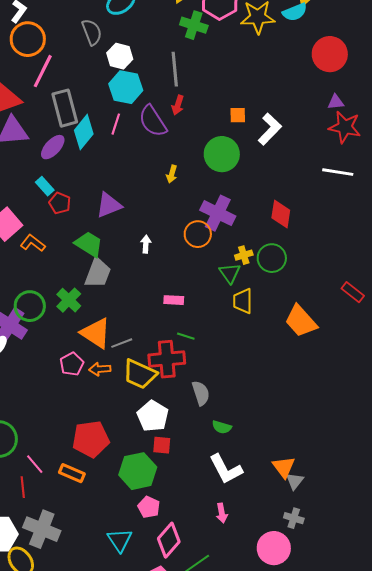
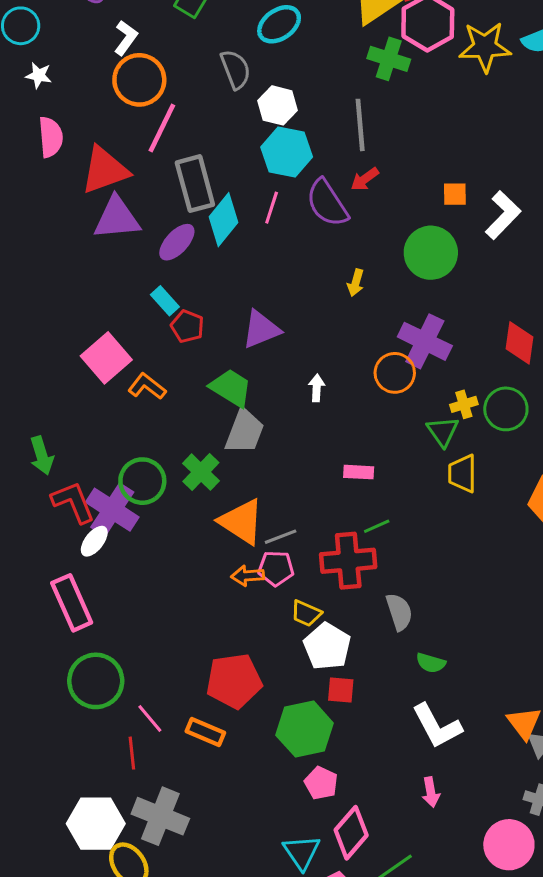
red arrow: (178, 105) -> (365, 179), turned 36
green line: (186, 336) -> (377, 526), turned -42
pink pentagon: (72, 364) -> (276, 568), moved, turned 30
yellow trapezoid: (140, 374) -> (306, 613), moved, size x0.6
cyan triangle: (120, 540) -> (302, 852), moved

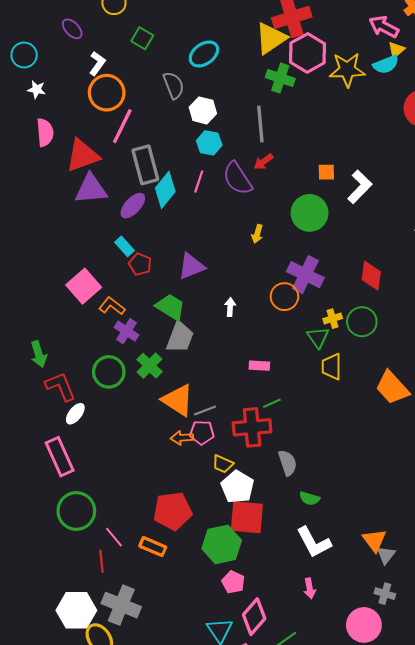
cyan hexagon: (287, 152) -> (209, 143), size x0.7
purple cross: (112, 510) -> (127, 331), moved, size x0.7
red square: (341, 690) -> (247, 517), size x1.8

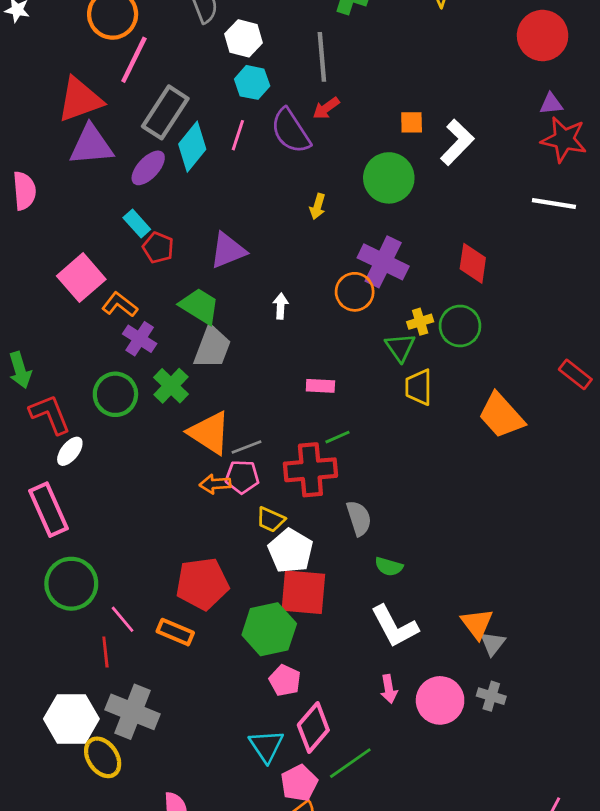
pink semicircle: (45, 132) -> (24, 191), moved
gray rectangle: (145, 165) -> (165, 112), turned 48
pink circle: (364, 625) -> (440, 700), moved

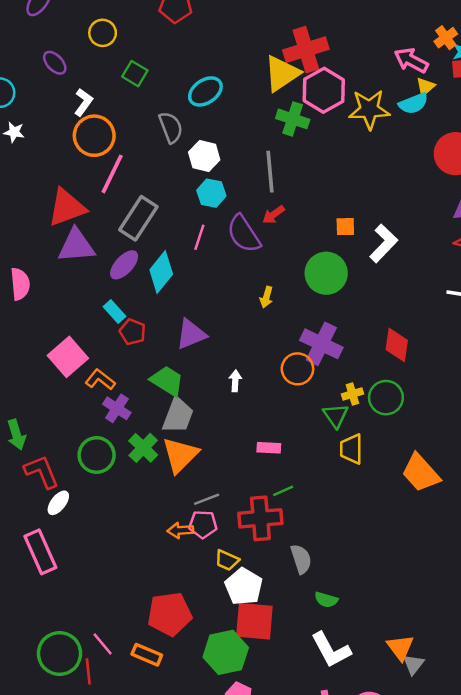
cyan diamond: (192, 147) -> (161, 272), moved
orange triangle: (209, 433) -> (180, 455), moved, turned 42
green circle: (71, 584) -> (60, 653), moved

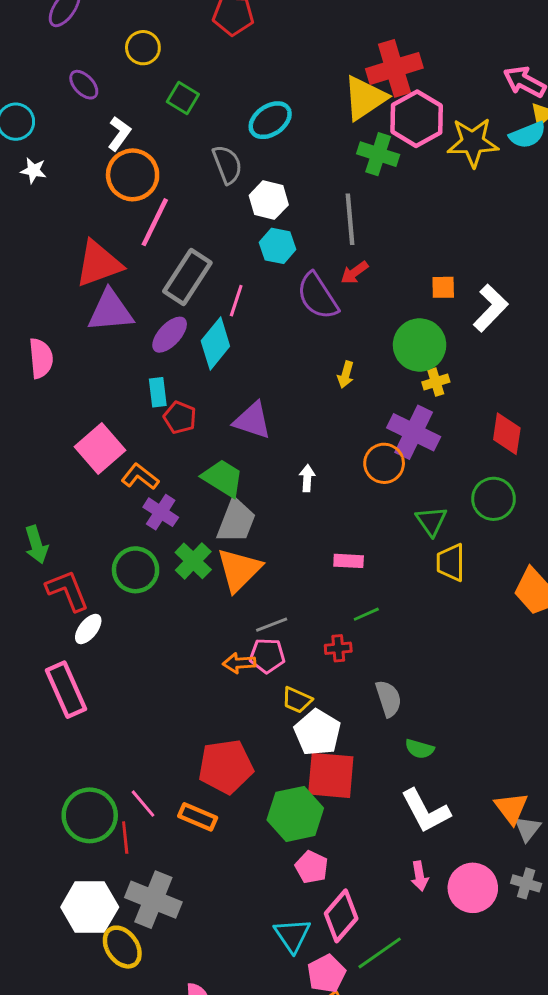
pink line: (199, 237) -> (236, 301), moved
cyan rectangle: (115, 311) -> (158, 392), turned 35
purple triangle: (191, 334) -> (252, 420), turned 40
yellow cross: (352, 394) -> (436, 382), moved
red cross: (260, 518) -> (338, 648), size x0.5

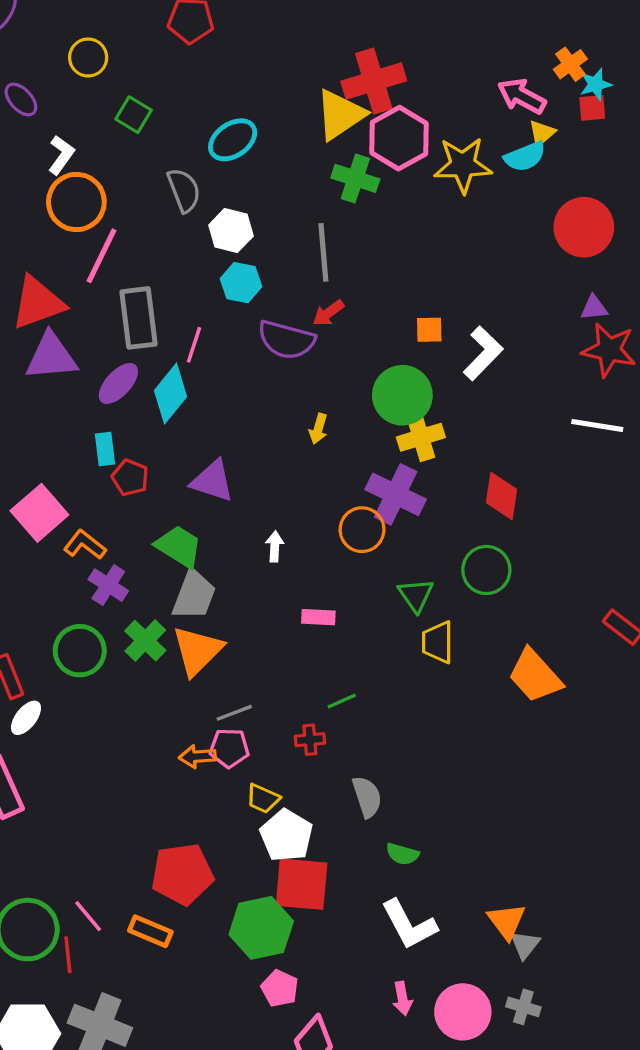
gray rectangle: (187, 277) -> (139, 318), turned -40
purple semicircle: (317, 296) -> (286, 340), turned -42
yellow cross: (436, 382) -> (421, 437), size x1.5
pink rectangle: (349, 561) -> (318, 617), moved

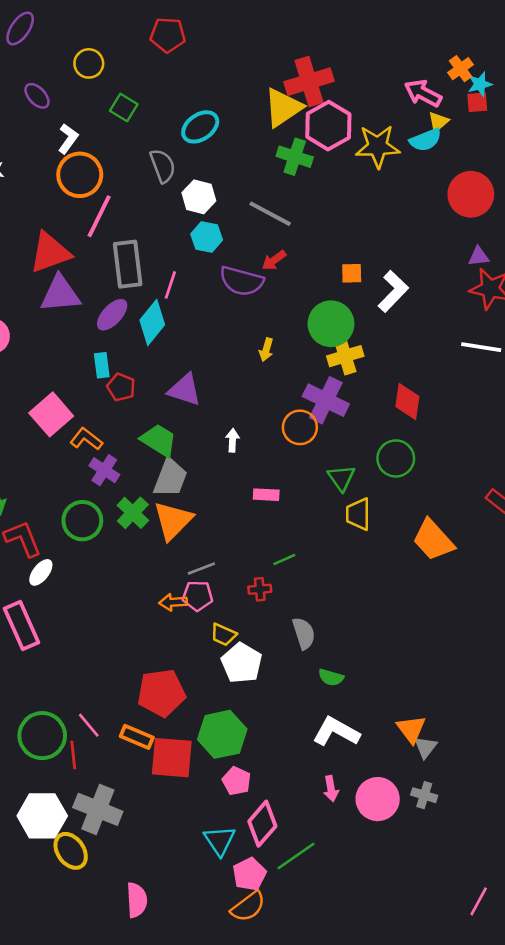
gray line: (323, 252) -> (270, 214), turned -57
red square: (302, 884) -> (172, 758), moved
white L-shape: (409, 925) -> (336, 732), turned 147

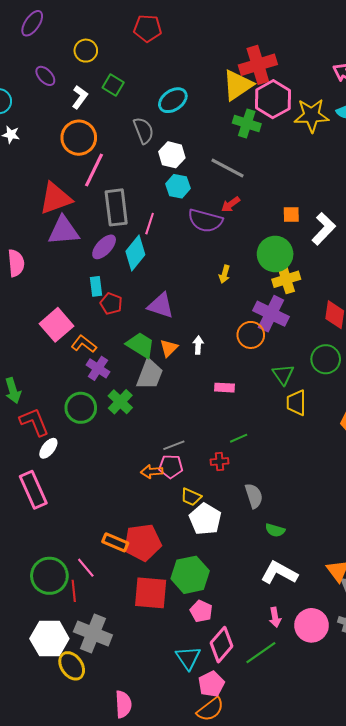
white L-shape: (68, 139) -> (80, 97), moved
orange triangle: (173, 521) -> (169, 348), moved, size x0.6
orange rectangle: (137, 737) -> (115, 542), moved
green line: (296, 856) -> (261, 653), moved

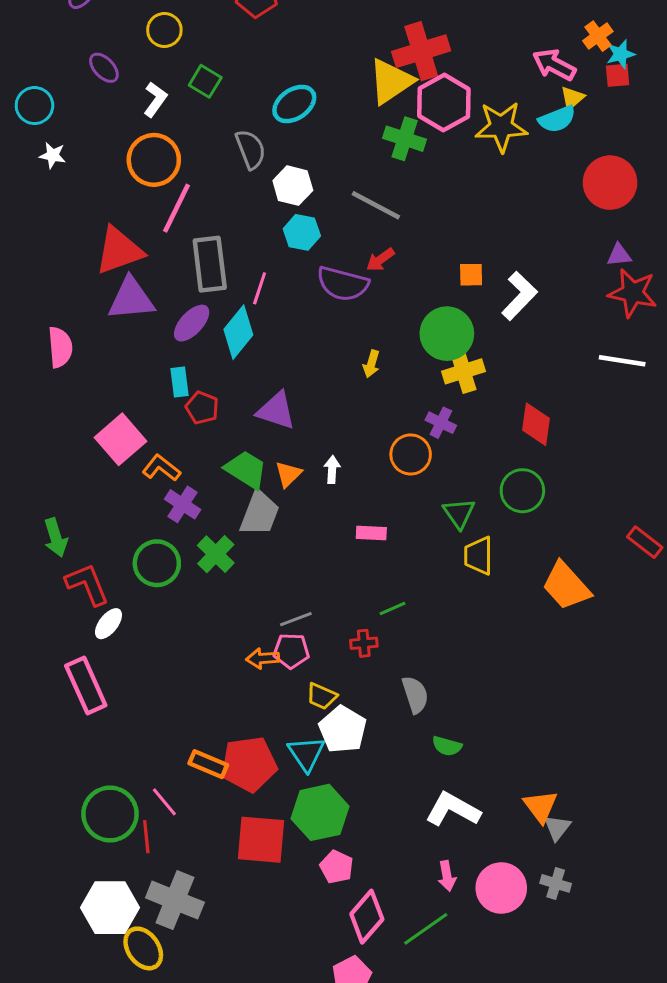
purple cross: (271, 314) -> (441, 423), size x0.6
cyan triangle: (188, 658) -> (306, 754), moved

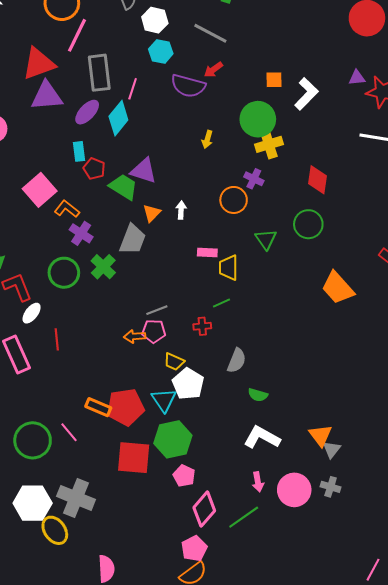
purple triangle: (619, 255) -> (357, 78), moved
green trapezoid: (246, 470) -> (123, 187), moved
yellow trapezoid: (479, 556) -> (229, 268), moved
gray semicircle: (415, 695) -> (237, 361), turned 40
red line: (146, 837) -> (57, 339), moved

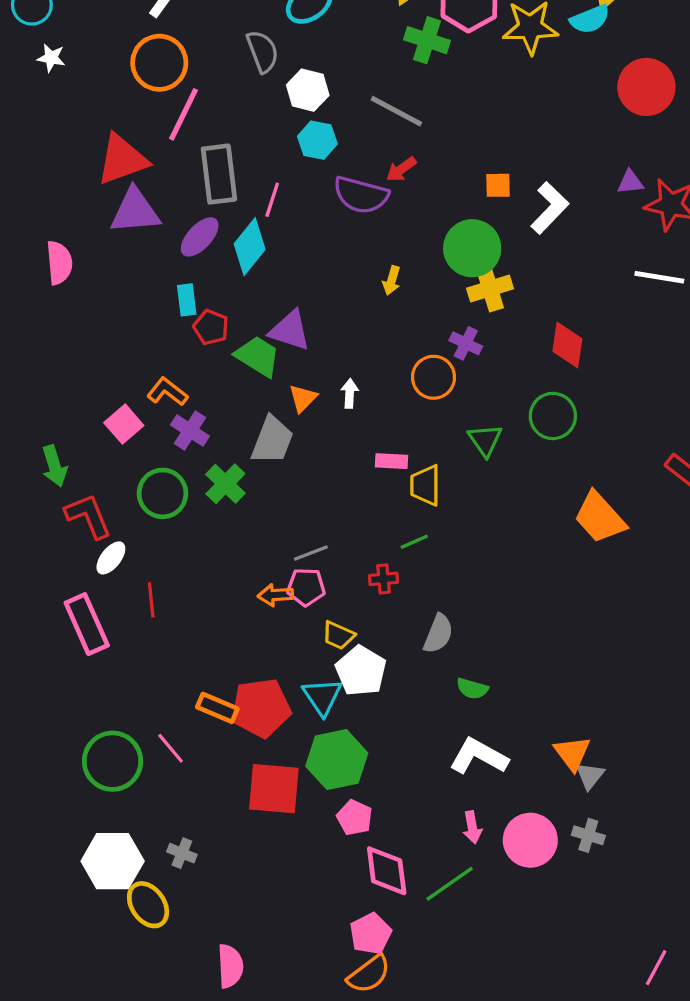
pink square: (40, 190) -> (124, 424), moved, size x0.7
gray cross: (76, 498) -> (182, 853), size x0.5
pink diamond: (204, 509) -> (387, 871), turned -48

